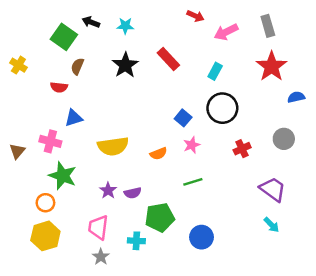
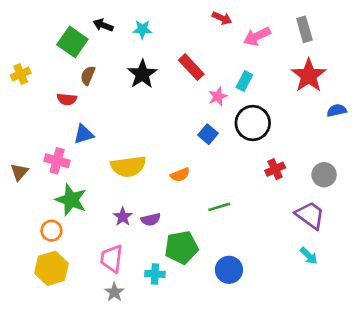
yellow cross: (18, 65) -> (21, 74), turned 35
gray circle: (284, 139) -> (324, 175), moved
pink star: (192, 145) -> (218, 96), moved

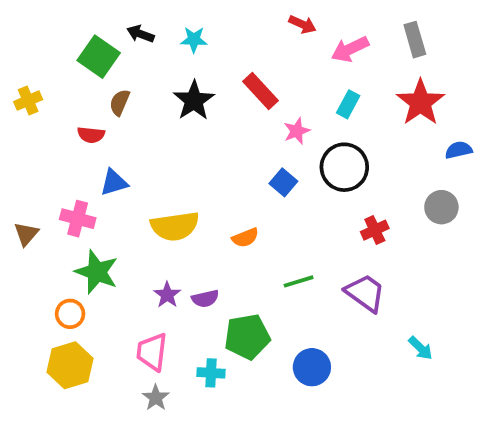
cyan rectangle: (244, 81) -> (348, 104), moved
gray circle: (324, 175) -> (441, 207), moved
purple trapezoid: (310, 215) -> (365, 293), moved

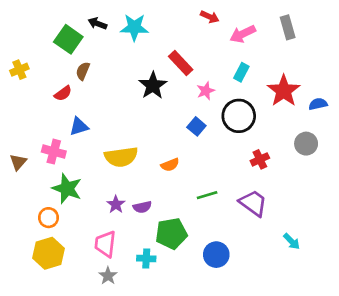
cyan star: (194, 40) -> (134, 27), size x1.5
black star: (194, 101) -> (153, 85), moved
red star: (420, 102) -> (284, 91), moved
red semicircle: (91, 135) -> (63, 93), turned -42

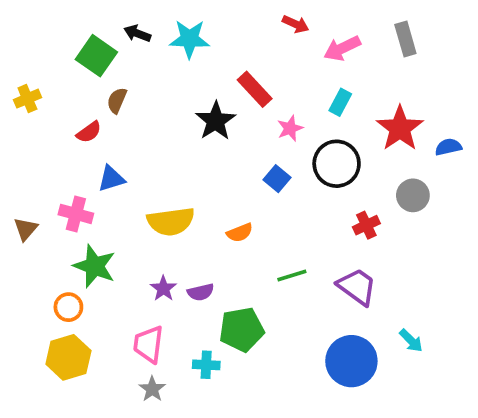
gray circle: (306, 144) -> (413, 195), moved
blue circle: (216, 255) -> (351, 361), moved, size x1.4

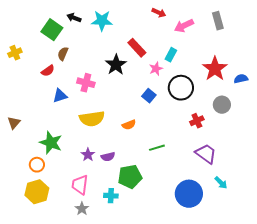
cyan rectangle: (340, 102) -> (171, 55), moved
pink cross: (76, 214) -> (86, 83), moved
purple trapezoid: (357, 287) -> (206, 154), moved

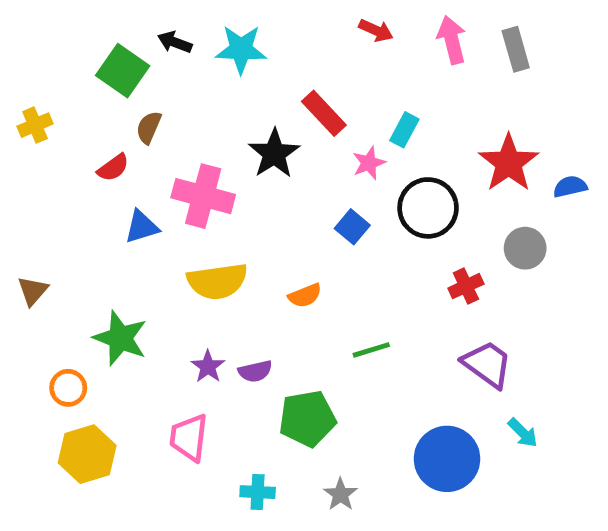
pink arrow: (184, 26) -> (452, 40), moved, turned 102
pink cross: (86, 83) -> (203, 196), size x1.4
orange circle: (37, 165) -> (68, 388), moved
cyan cross: (111, 196) -> (258, 492), moved
gray star: (82, 209) -> (340, 494), moved

